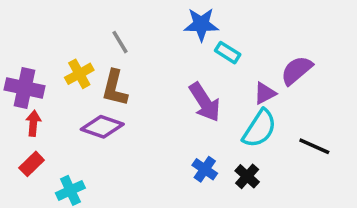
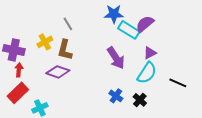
cyan rectangle: (228, 53) -> (129, 30), size x1.5
purple semicircle: (297, 70) -> (145, 24), moved
red rectangle: (32, 164) -> (18, 93), size x1.5

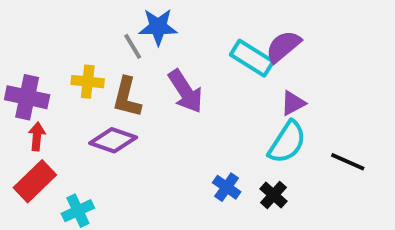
blue star: (114, 14) -> (158, 27), moved
yellow cross: (45, 42) -> (88, 82), turned 35
purple arrow: (116, 58) -> (185, 91), moved

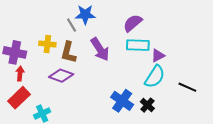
purple semicircle: (283, 46) -> (133, 23), moved
cyan rectangle: (252, 58) -> (138, 45), moved, turned -30
blue cross: (227, 187) -> (122, 101), size x1.5

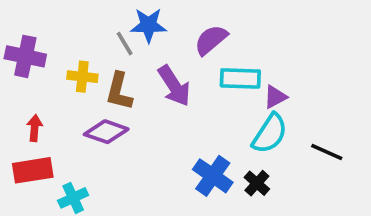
purple semicircle: (133, 23) -> (211, 40), moved
purple cross: (15, 52) -> (25, 56), moved
red rectangle: (19, 98) -> (33, 170), turned 35

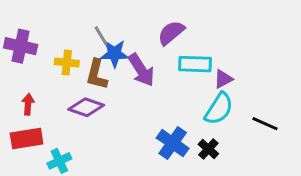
blue star: (148, 25) -> (114, 54), moved

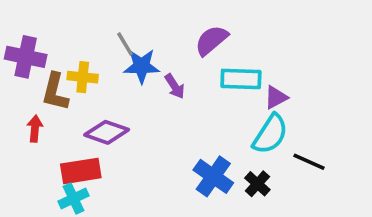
purple arrow: (141, 70) -> (175, 86), size x0.6
brown L-shape: (97, 74) -> (55, 92), moved
black line: (265, 124) -> (309, 162), moved
red rectangle: (27, 139) -> (81, 171), moved

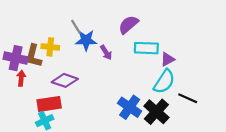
purple cross: (26, 57) -> (16, 58), moved
black cross: (257, 184) -> (156, 112), size x1.6

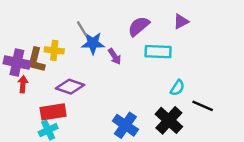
purple triangle: (168, 59) -> (181, 21), moved
cyan semicircle: (164, 82) -> (177, 88), size x0.6
blue cross: (130, 107) -> (125, 125), moved

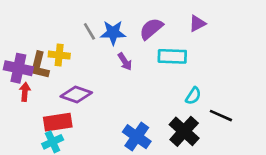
blue star: (93, 43) -> (113, 33), moved

